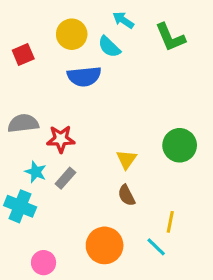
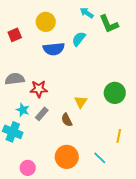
cyan arrow: (123, 20) -> (87, 13), moved
cyan semicircle: (109, 47) -> (79, 39), moved, turned 84
brown semicircle: (126, 195) -> (67, 120), moved
yellow line: (170, 222) -> (119, 136), moved

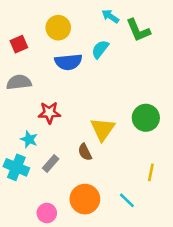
gray semicircle: (15, 79) -> (19, 82), moved
yellow triangle: (81, 102) -> (103, 129), size x1.5
gray rectangle: (42, 114) -> (51, 163), moved
pink circle: (28, 168) -> (47, 213), moved

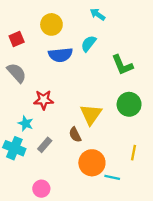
green L-shape: (138, 30) -> (122, 65), moved
gray semicircle: (19, 82) -> (17, 73), turned 55
orange circle: (85, 199) -> (92, 163), moved
cyan line: (127, 200) -> (112, 177), turned -32

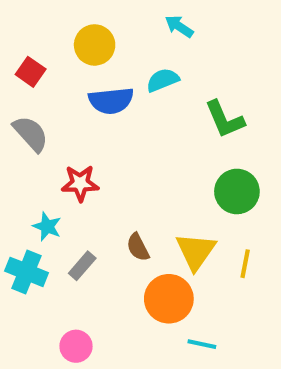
red square: (17, 39) -> (31, 72), turned -32
cyan semicircle: (89, 44) -> (163, 80), turned 30
yellow triangle: (91, 114) -> (196, 251), moved
yellow line: (134, 153) -> (245, 264), moved
cyan line: (112, 177) -> (202, 344), moved

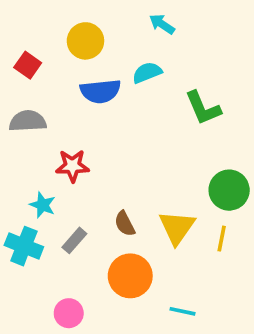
gray semicircle: (31, 134) -> (28, 121), turned -51
green circle: (237, 191) -> (229, 190), moved
orange circle: (169, 299) -> (130, 276), moved

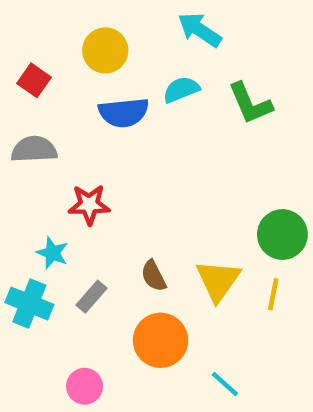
cyan arrow: (162, 24) -> (200, 30), size x1.4
green L-shape: (203, 108) -> (250, 103), moved
cyan line: (182, 311) -> (225, 384), turned 30

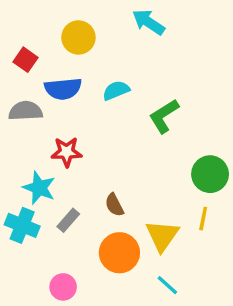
cyan semicircle: (181, 90) -> (116, 90), moved
green L-shape: (250, 103) -> (164, 116), moved, turned 81
blue semicircle: (124, 113) -> (63, 89), moved
cyan star: (52, 253) -> (39, 188), size x1.4
yellow triangle: (218, 280) -> (162, 236), moved

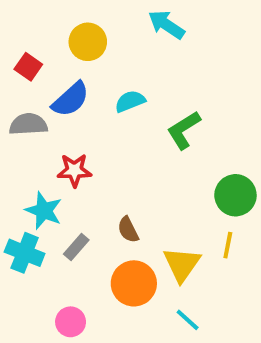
blue semicircle: (63, 89) -> (71, 99), turned -36

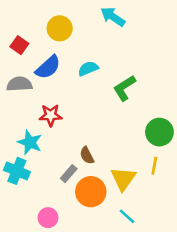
gray rectangle: (76, 247) -> (69, 174), moved

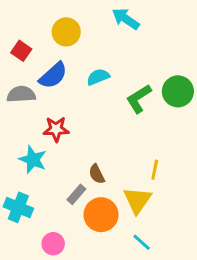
green circle: (159, 132) -> (178, 91), moved
yellow line: (154, 166) -> (155, 170), moved
cyan cross: (17, 171) -> (18, 207), moved

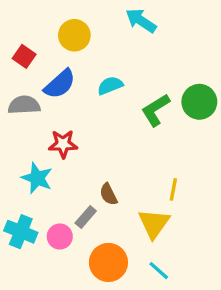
orange circle: (101, 215) -> (108, 262), moved
pink circle: (53, 244) -> (60, 236), moved

